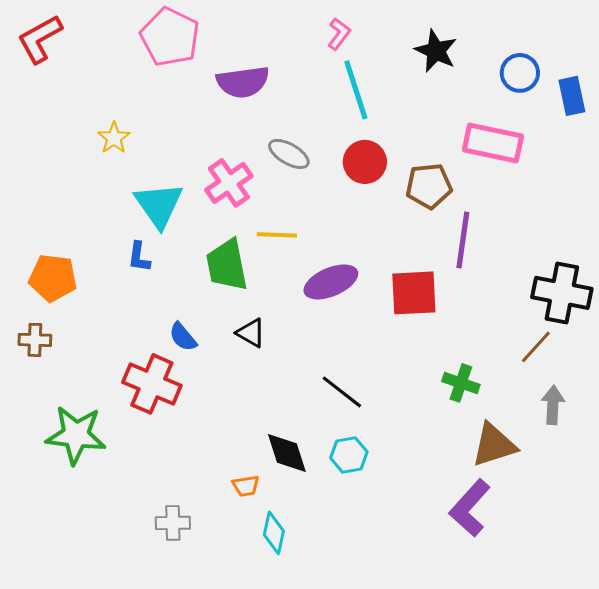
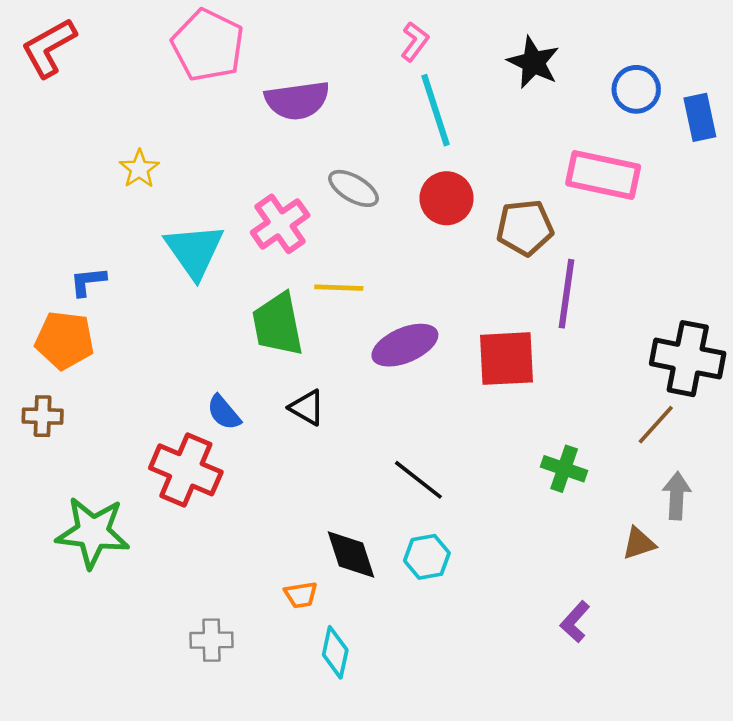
blue L-shape: (139, 257) -> (88, 281), moved, turned 76
brown triangle: (494, 445) -> (639, 543), moved, size x0.6
purple L-shape: (470, 508) -> (575, 622), size x0.6

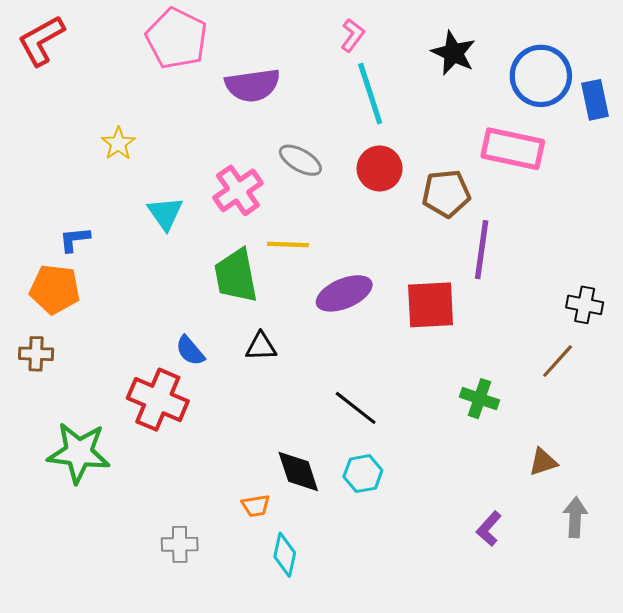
blue circle: (636, 89) -> (541, 76), size x1.5
cyan triangle: (194, 251) -> (165, 213), size x0.7
black cross: (688, 359) -> (585, 305), size x0.6
black triangle: (307, 408) -> (261, 347), turned -32
gray arrow: (677, 496) -> (575, 517), moved

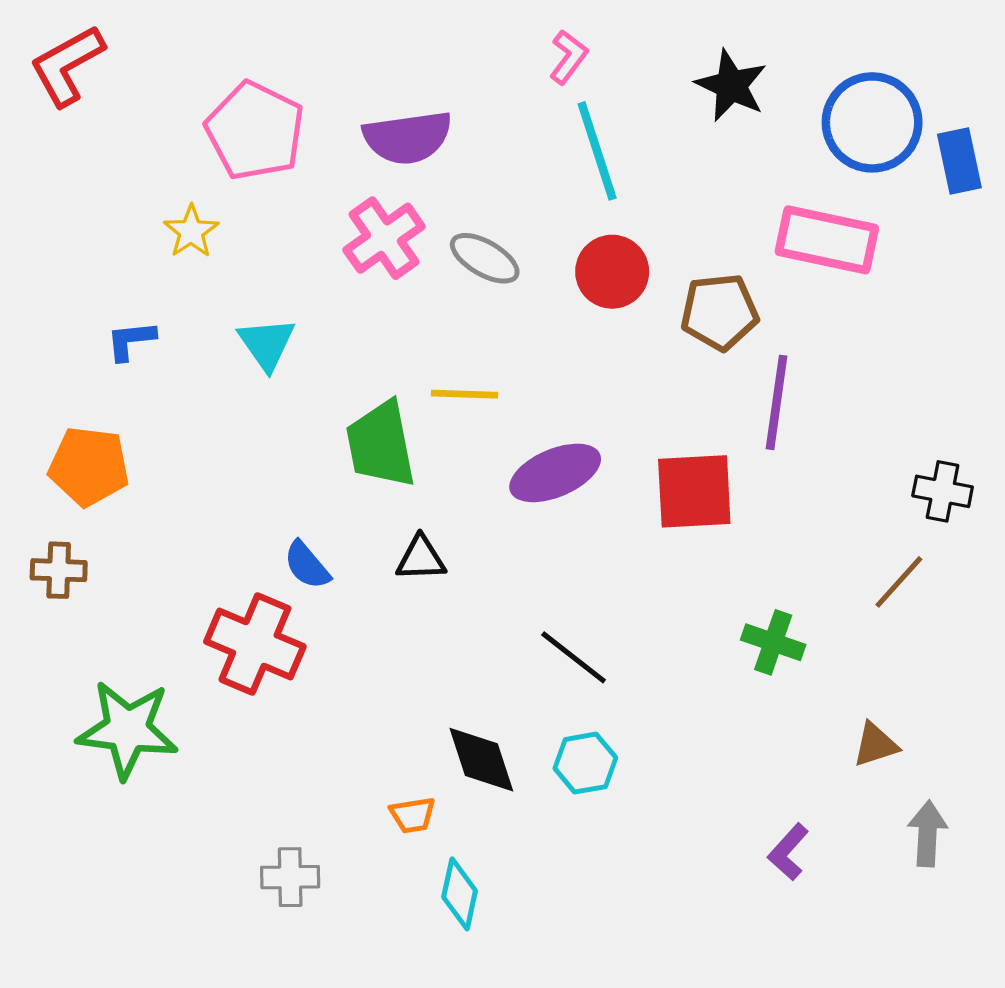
pink pentagon: (177, 38) -> (255, 131), moved
pink cross: (238, 190) -> (384, 238), moved
blue L-shape: (75, 239) -> (131, 340), moved

